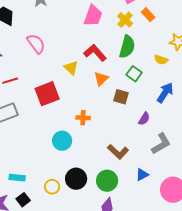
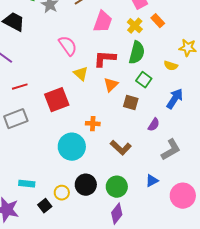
pink semicircle: (36, 44) -> (68, 46), moved
red L-shape: (95, 53) -> (105, 59), turned -45
cyan circle: (62, 141) -> (72, 147), size x1.4
brown L-shape: (118, 152) -> (121, 148), moved
black square: (23, 200) -> (45, 206), moved

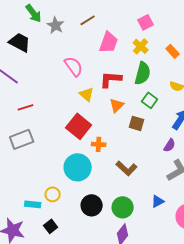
orange rectangle: (158, 21) -> (173, 51), moved
red square: (57, 100) -> (79, 126), moved, turned -30
purple semicircle: (154, 125) -> (170, 145), moved
yellow circle: (62, 193) -> (53, 194), moved

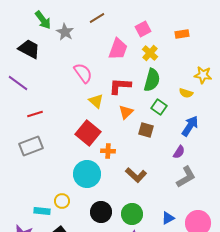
brown line: (88, 20) -> (97, 18), moved
pink square: (146, 22) -> (143, 29), moved
orange rectangle: (173, 51) -> (182, 34), moved, turned -56
blue triangle: (158, 201) -> (168, 218), moved

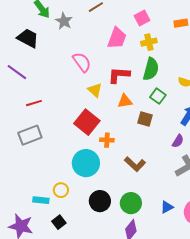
yellow cross: (150, 53) -> (149, 42), turned 35
orange triangle: (126, 112) -> (125, 101), turned 35

